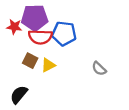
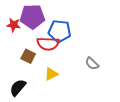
red semicircle: (40, 37) -> (48, 44), moved
yellow triangle: (48, 65) -> (51, 74), moved

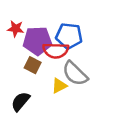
purple pentagon: (32, 17) -> (37, 41), moved
gray semicircle: (92, 64) -> (75, 74), moved, size x1.6

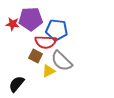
purple pentagon: (37, 41) -> (31, 19), moved
brown square: (33, 65) -> (36, 56), moved

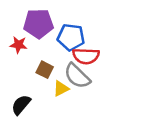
red star: (13, 24) -> (18, 45), moved
red semicircle: (46, 42) -> (86, 56), moved

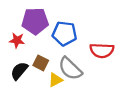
red semicircle: (86, 56) -> (102, 50), moved
black semicircle: (21, 105) -> (19, 71), moved

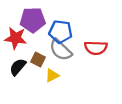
red star: (17, 40) -> (16, 38), size x1.5
gray semicircle: (70, 69) -> (61, 50), moved

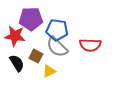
black semicircle: (18, 67) -> (17, 63), turned 108

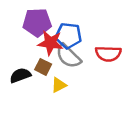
red star: (15, 36) -> (50, 43), moved
black semicircle: (17, 63) -> (20, 75), turned -78

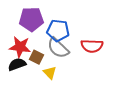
red star: (50, 43) -> (20, 47), moved
yellow triangle: (59, 85) -> (50, 73), turned -48

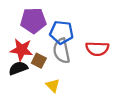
gray semicircle: (58, 48) -> (62, 51), turned 35
yellow triangle: (50, 73) -> (53, 85), moved

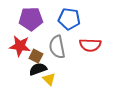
blue pentagon: (62, 32) -> (69, 19), moved
black semicircle: (18, 68) -> (38, 69), moved

